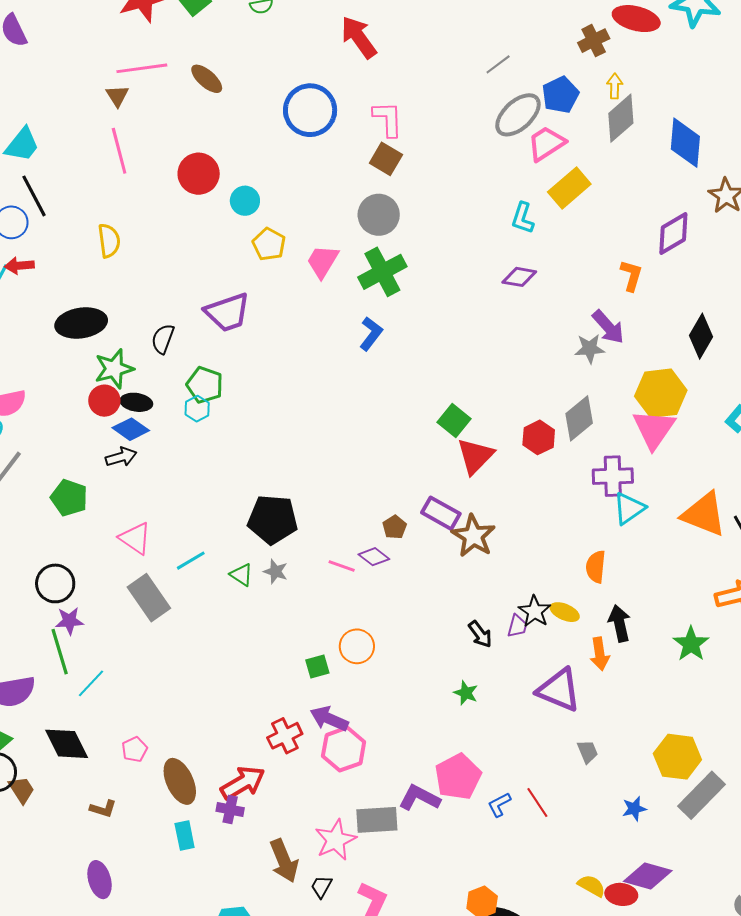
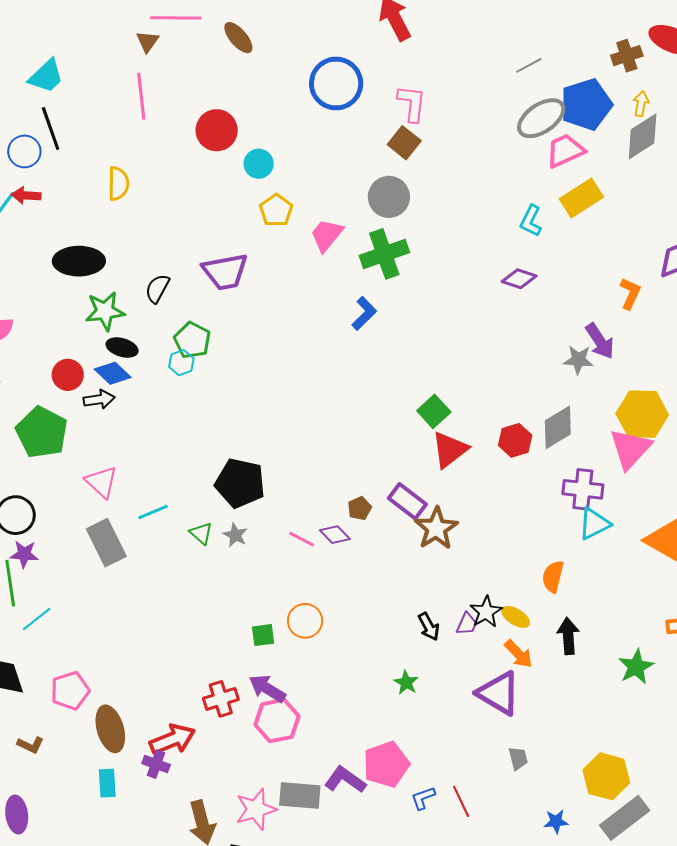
blue pentagon: (560, 95) -> (586, 104), size x1.4
red circle: (104, 401) -> (68, 375), moved
green pentagon: (69, 498) -> (42, 432), size x1.4
orange arrow: (600, 654) -> (519, 654), moved, turned -44
pink pentagon: (134, 749) -> (70, 691), size x1.5

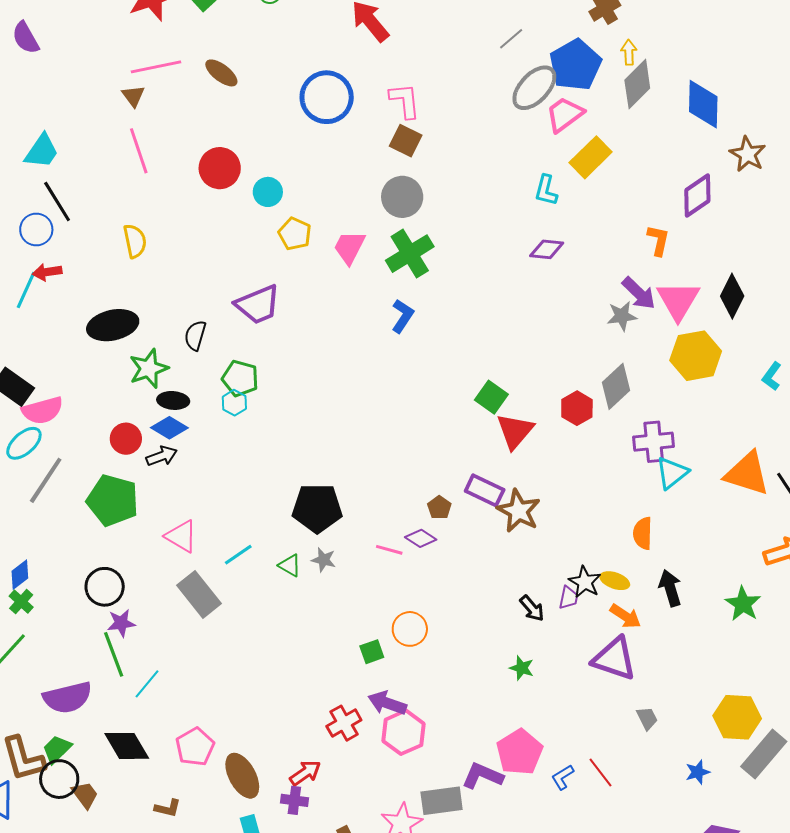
pink triangle: (630, 449) -> (678, 300), moved
red arrow: (172, 739) -> (305, 773), size x0.7

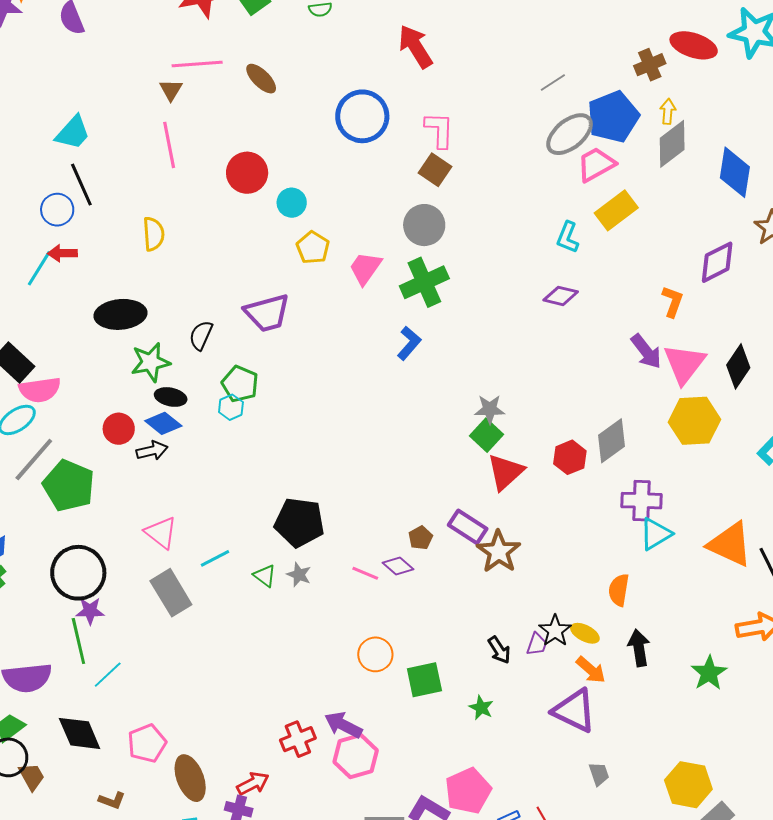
gray star: (622, 316) -> (490, 409), moved
green pentagon: (113, 500) -> (69, 486), moved
black circle: (105, 587) -> (78, 573), size x1.4
green square: (372, 652) -> (424, 680), moved, size x1.5

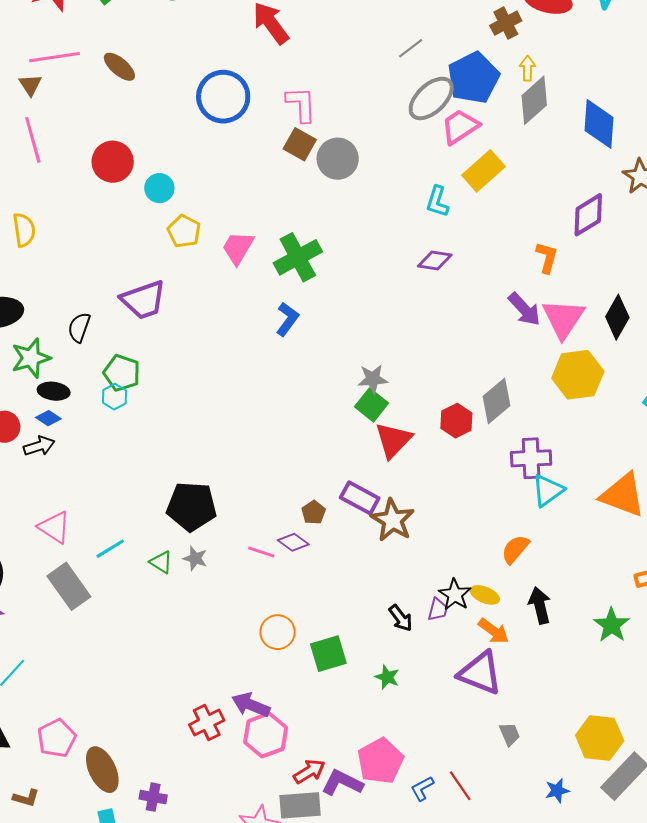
gray circle: (424, 225) -> (338, 159), moved
blue diamond: (163, 423) -> (48, 418), size x0.7
orange semicircle: (619, 590) -> (515, 549), turned 36
red arrow: (253, 783) -> (309, 771), moved

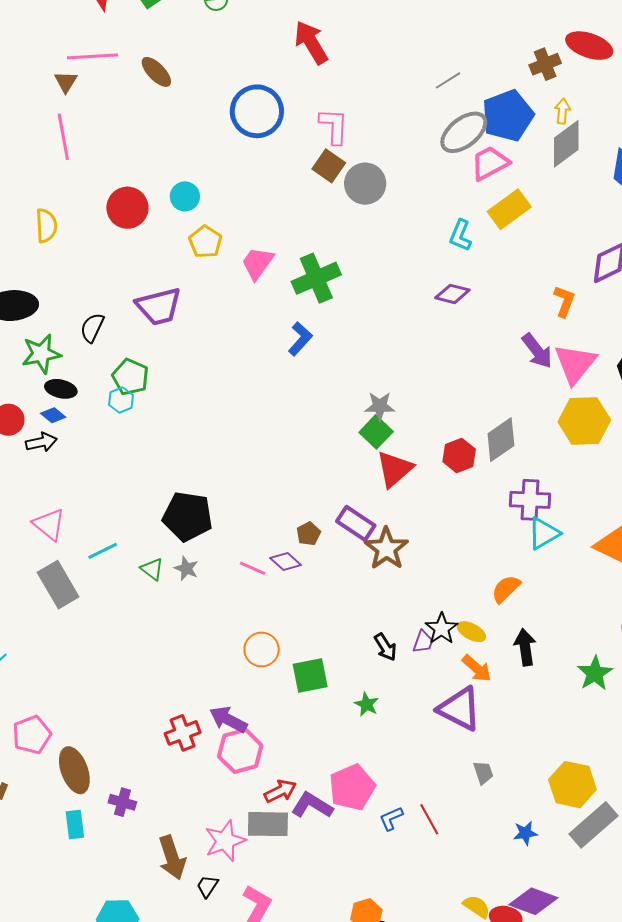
red circle: (113, 162) -> (127, 208), moved

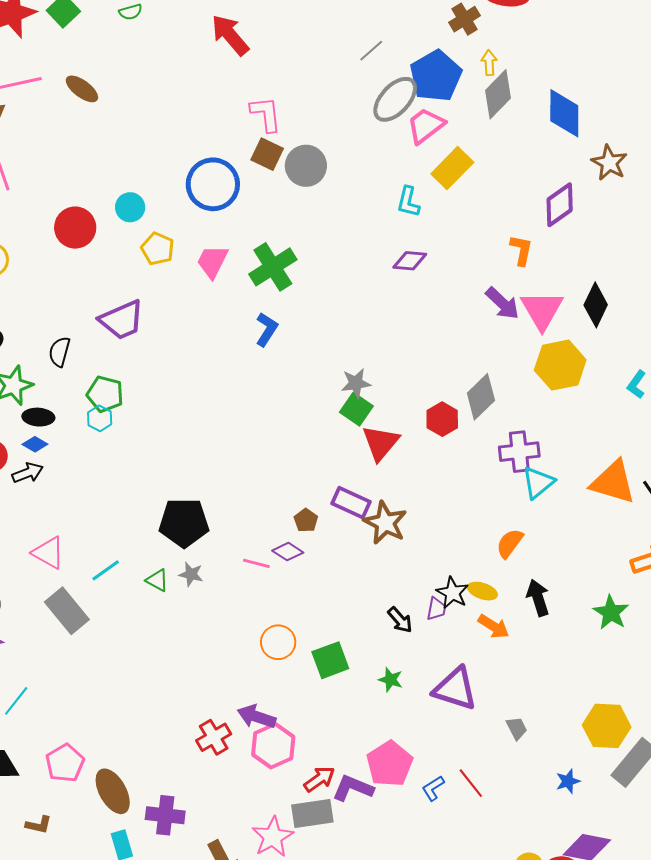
blue circle: (257, 111) -> (213, 184), moved
purple triangle: (460, 709) -> (455, 689), moved
purple cross: (122, 802) -> (165, 815), size x1.4

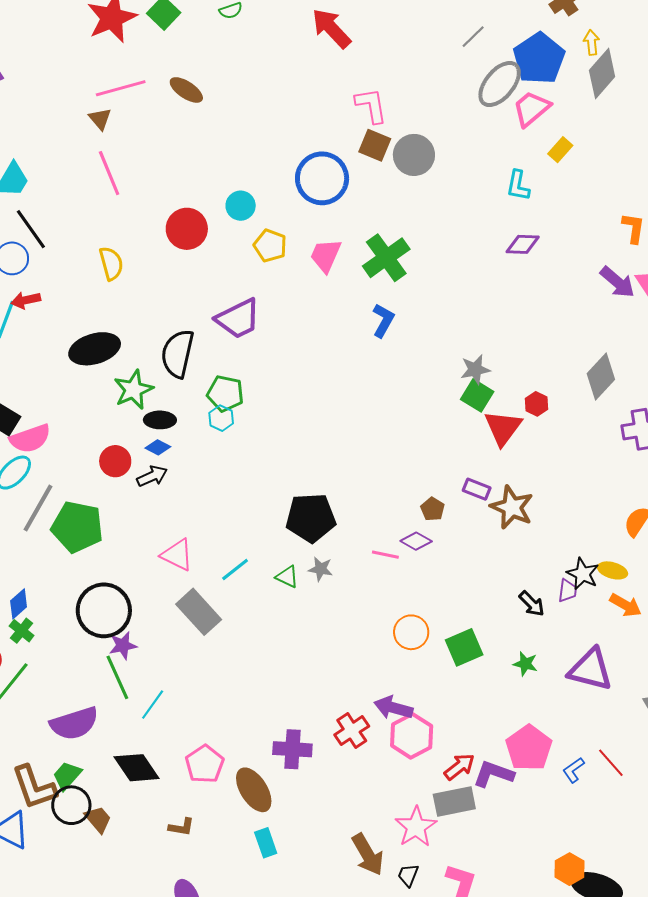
yellow rectangle: (452, 168) -> (560, 150), size x0.6
black semicircle: (60, 352) -> (178, 354), size x1.6
red hexagon: (442, 419) -> (536, 404), moved, size x0.7
purple rectangle: (351, 503) -> (477, 489), size x0.7
purple cross: (165, 815) -> (292, 749), moved

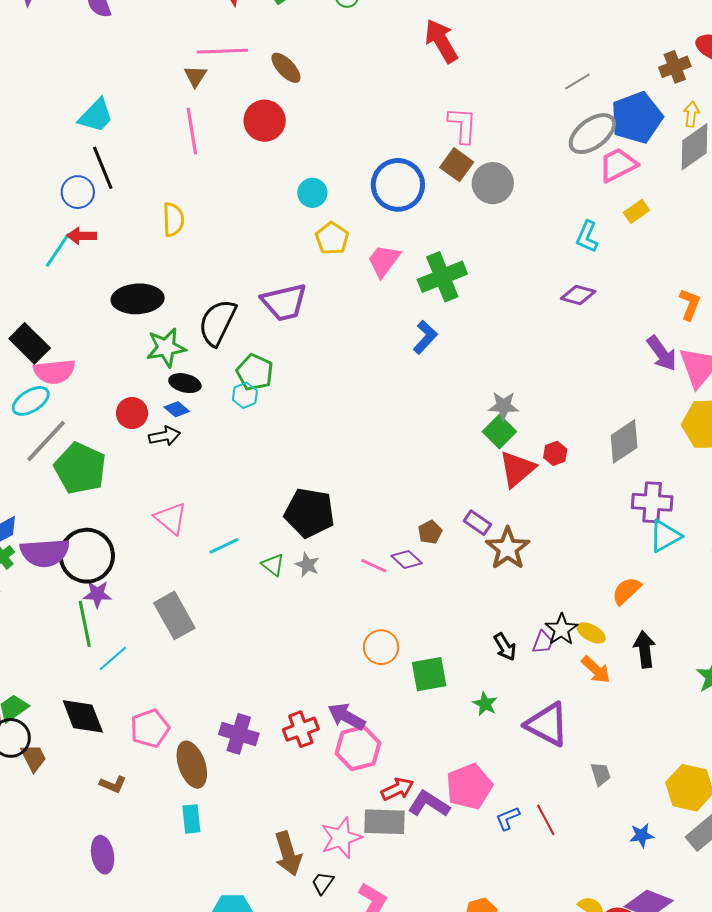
red circle: (187, 229) -> (265, 121), moved
gray rectangle: (199, 612) -> (174, 615), moved
purple semicircle: (74, 723) -> (45, 553), moved

